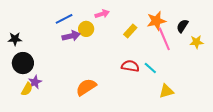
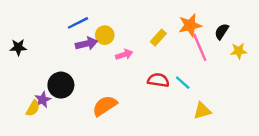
pink arrow: (102, 14) -> (124, 55), moved
black circle: (23, 63) -> (61, 85), moved

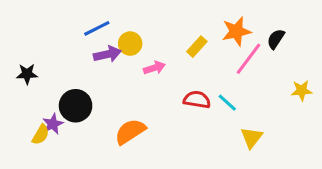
black star: (18, 47) -> (27, 74), moved
pink line: (200, 47) -> (249, 59), turned 60
yellow star: (239, 51) -> (302, 91), moved
yellow triangle: (202, 111) -> (252, 138), turned -36

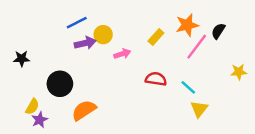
cyan line: (227, 103) -> (188, 87), moved
purple star: (53, 124) -> (40, 120), moved
orange semicircle: (130, 132) -> (84, 110), moved

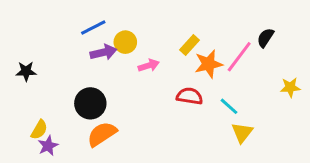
orange star: (187, 25) -> (209, 64), moved
black circle: (60, 84) -> (90, 103), moved

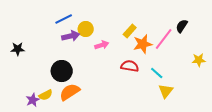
yellow semicircle: (39, 130) -> (46, 95), moved, turned 32

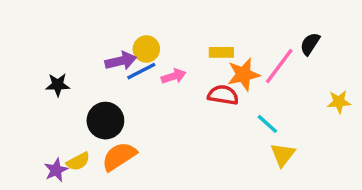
blue line: (64, 19) -> (141, 71), moved
yellow rectangle: (130, 31) -> (221, 52), turned 48
black star: (18, 49) -> (58, 85), moved
red semicircle: (130, 66) -> (223, 95), moved

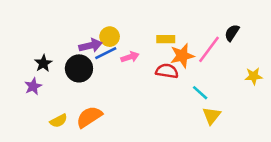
black star: (58, 85) -> (43, 63), turned -30
black circle: (105, 121) -> (79, 68), moved
purple star: (56, 170) -> (33, 86), moved

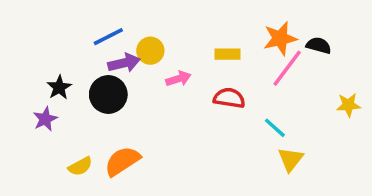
black semicircle: (232, 33) -> (319, 45), turned 72
blue line: (106, 53) -> (108, 37), moved
orange star: (182, 56) -> (280, 38), moved

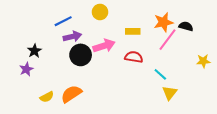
yellow circle: (150, 51) -> (100, 12), moved
pink arrow: (178, 79) -> (104, 46), size x1.5
black circle: (108, 94) -> (81, 55), moved

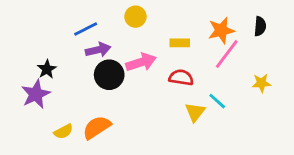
black semicircle: (186, 26) -> (260, 26), moved, turned 80
yellow star: (203, 61) -> (261, 83), moved
purple star: (26, 69) -> (36, 94), size x1.5
yellow triangle: (170, 93) -> (195, 112), moved

